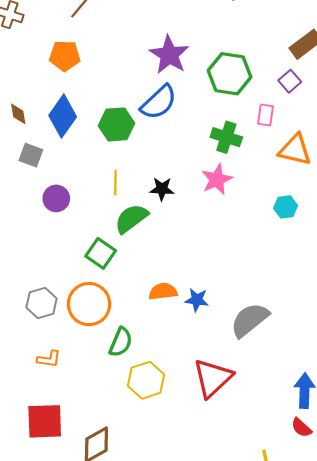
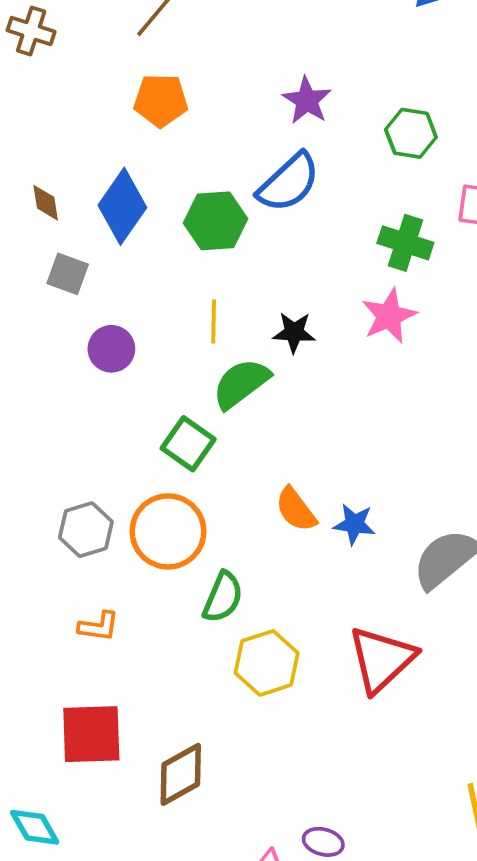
purple star: (169, 55) -> (307, 100), size x0.7
orange pentagon: (65, 56) -> (161, 100), moved
green hexagon: (230, 74) -> (411, 133), size x0.7
orange semicircle: (163, 291) -> (296, 510), turned -120

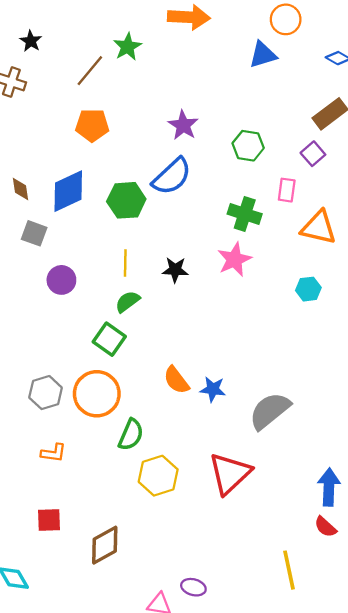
blue diamond: (122, 206) -> (68, 191), turned 30
green semicircle: (241, 383) -> (127, 302), moved, size x0.7
red square: (91, 734) -> (49, 520), size x0.6

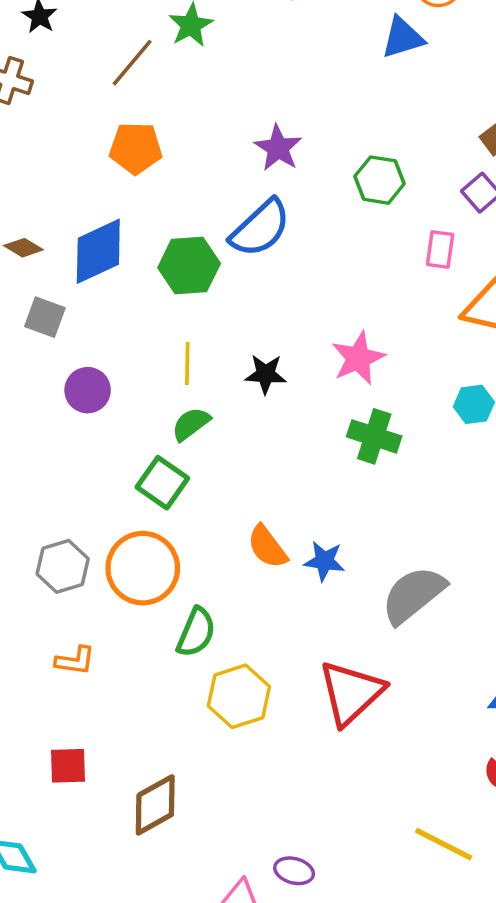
brown diamond: (20, 189) -> (23, 248), turned -50
green cross: (245, 214) -> (374, 436), moved
yellow line: (289, 570) -> (444, 844), turned -51

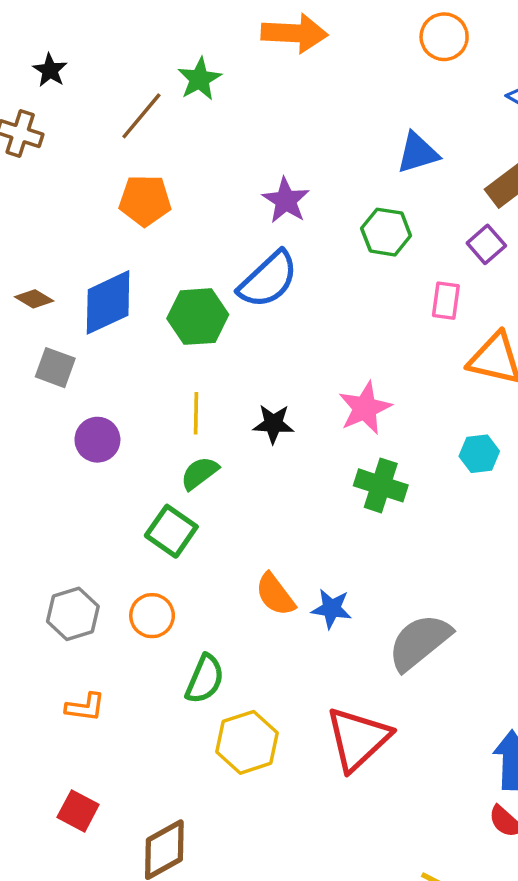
blue triangle: (403, 38) -> (418, 153), moved
orange circle: (143, 568) -> (152, 616), size x0.6
red square: (68, 766) -> (78, 811), turned 30

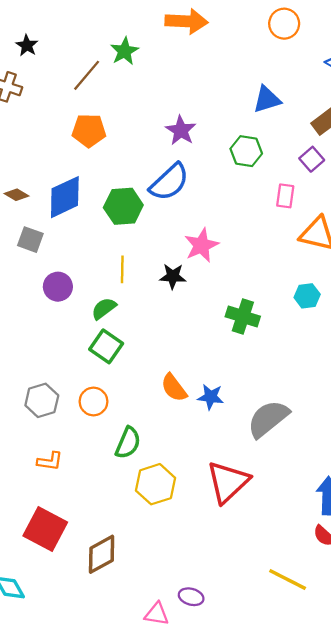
pink star: (365, 408) -> (201, 245), moved
green semicircle: (200, 473) -> (104, 308), moved
red square: (78, 811) -> (45, 529), size x1.6

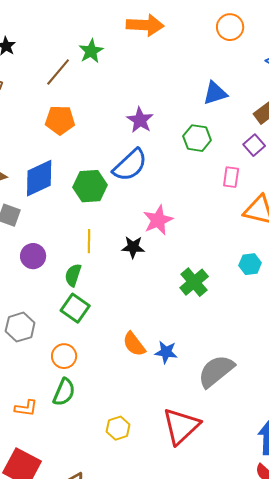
green semicircle: (104, 308) -> (73, 275), turned -35
green cross: (243, 317) -> (194, 282), turned 32
gray hexagon: (42, 400) -> (20, 327), moved
green semicircle: (128, 443) -> (64, 392), moved
yellow hexagon: (156, 484) -> (118, 428), size x0.7

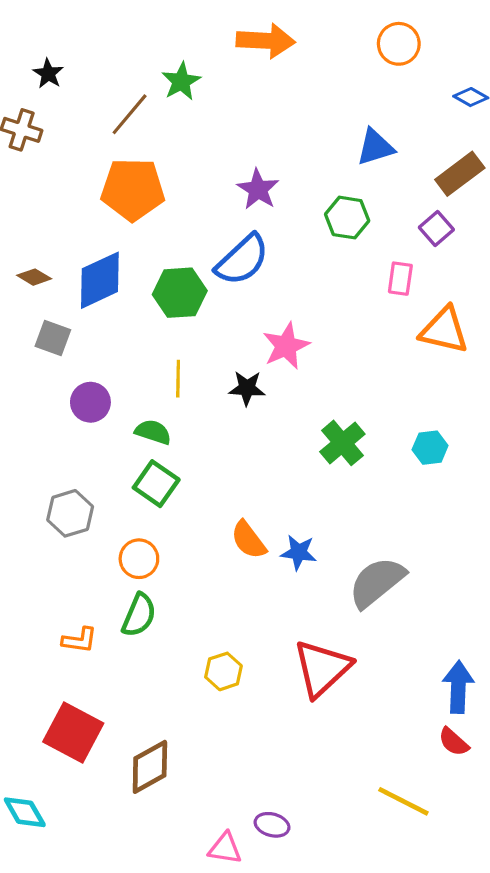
orange pentagon: (60, 120) -> (133, 189), size x1.4
cyan hexagon: (250, 264) -> (430, 448), moved
green semicircle: (73, 275) -> (153, 432), turned 90

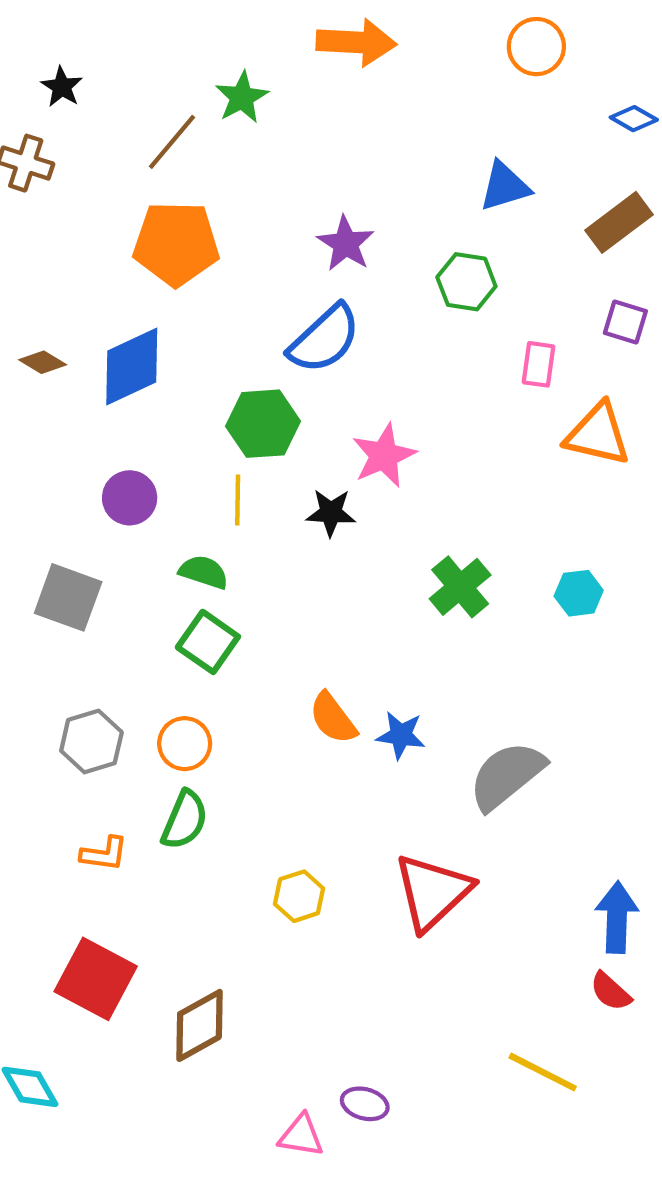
purple square: (436, 228) -> (625, 322), moved, turned -32
green hexagon: (180, 293) -> (263, 424), moved
gray square: (53, 338) -> (68, 597), moved, size x1.4
purple circle: (90, 402) -> (130, 498), moved
gray hexagon: (70, 513) -> (91, 742), moved

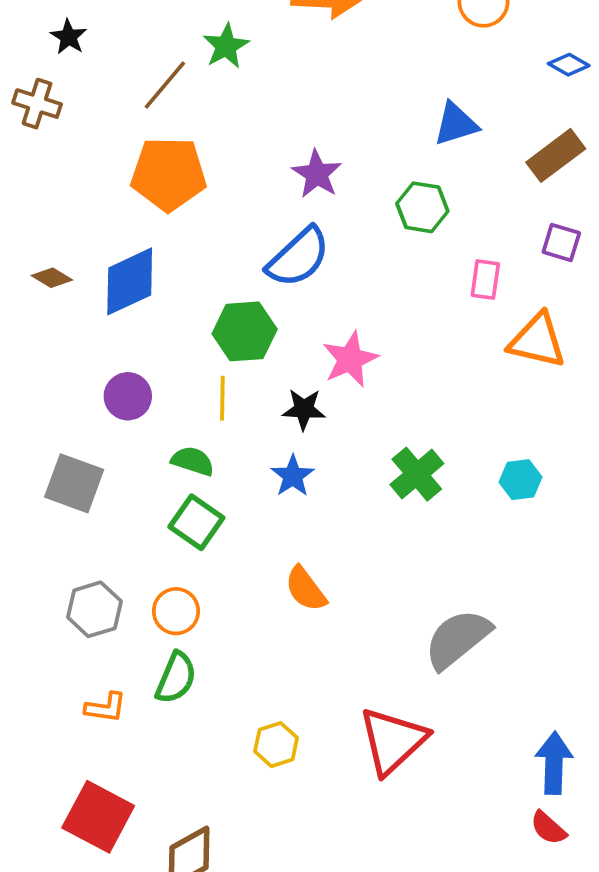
blue star: (401, 735) -> (293, 476), moved, turned 30

